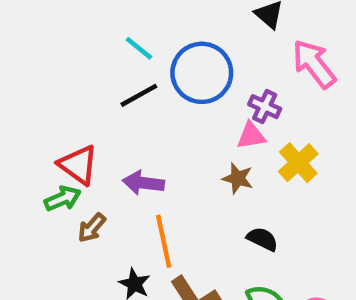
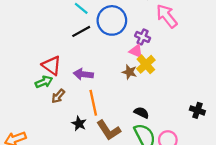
pink triangle: (251, 136) -> (136, 51), turned 32
yellow cross: (298, 163) -> (146, 64), moved
black semicircle: (262, 239) -> (141, 113), moved

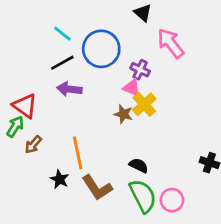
purple arrow: (83, 74) -> (69, 89), moved
green arrow: (44, 82) -> (15, 127), turned -35

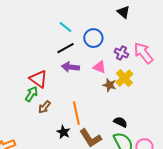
pink arrow: (171, 43) -> (143, 53), moved
blue circle: (101, 49) -> (93, 38), size x0.7
pink triangle: (132, 88) -> (99, 67), moved

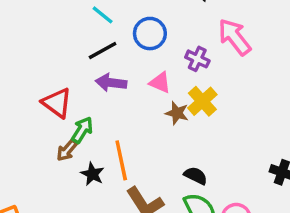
pink arrow: (143, 53) -> (235, 37), moved
green arrow: (31, 94) -> (82, 130), moved
black star: (63, 132) -> (92, 174), moved

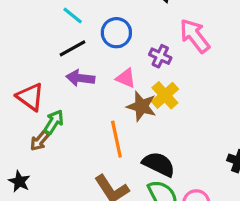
brown star: (177, 113) -> (141, 106), size x1.4
orange line: (121, 160) -> (116, 139), moved
black star: (92, 174) -> (19, 181), moved
black semicircle: (196, 176) -> (159, 164), size x1.5

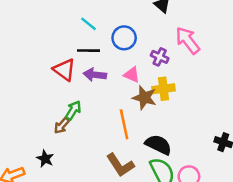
black line: (73, 48) -> (88, 51), turned 30
yellow cross: (165, 95) -> (163, 89), turned 35
red triangle: (30, 97) -> (64, 70), moved

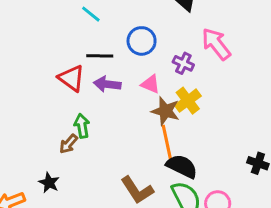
cyan line: (88, 24) -> (91, 14), moved
yellow cross: (163, 89) -> (188, 101), turned -30
green arrow: (73, 110) -> (82, 126), turned -42
orange line: (124, 124) -> (167, 142), moved

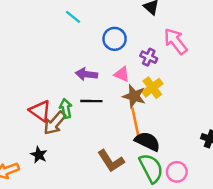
black line: (100, 56) -> (91, 101), moved
red triangle: (71, 78) -> (40, 111), moved
brown arrow: (68, 144) -> (55, 123), size x1.5

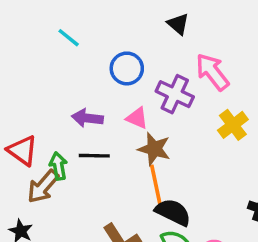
purple cross: (149, 57) -> (175, 94), size x1.5
yellow cross: (152, 88) -> (233, 125), moved
red triangle: (40, 111) -> (22, 151), moved

